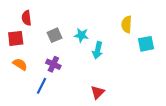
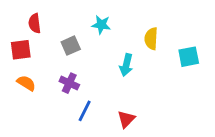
yellow semicircle: (127, 24) -> (151, 39), moved
cyan star: (81, 35) -> (101, 25), moved
blue line: (42, 86) -> (85, 111), moved

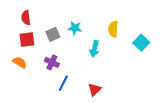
cyan star: (101, 25) -> (75, 28), moved
red square: (21, 50) -> (27, 40), moved
cyan square: (189, 57) -> (141, 43), turned -35

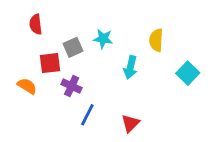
red square: (27, 40) -> (50, 63), moved
cyan square: (141, 43) -> (188, 73), moved

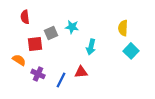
yellow semicircle: (156, 40) -> (123, 28), moved
purple cross: (72, 86) -> (38, 74), moved
red triangle: (130, 123) -> (81, 72), moved, turned 40

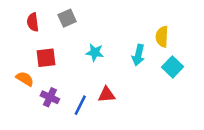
cyan star: (72, 27) -> (95, 52), moved
gray square: (51, 33) -> (67, 18), moved
cyan arrow: (91, 47) -> (138, 55), moved

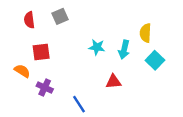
cyan star: (95, 52) -> (97, 47), moved
red triangle: (107, 95) -> (113, 82), moved
blue line: (80, 105) -> (79, 104), moved, turned -60

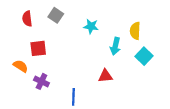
gray square: (60, 16) -> (56, 15), turned -32
cyan star: (97, 47) -> (91, 26), moved
blue line: (79, 104) -> (73, 97), turned 35

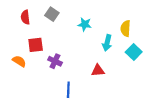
purple cross: (41, 81) -> (55, 61), moved

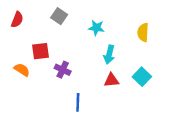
red semicircle: (25, 17) -> (17, 20), moved, turned -152
cyan arrow: (107, 43) -> (109, 55), moved
cyan square: (134, 52) -> (142, 77), moved

